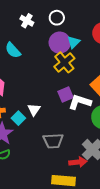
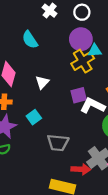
cyan triangle: (74, 42) -> (95, 51), moved, turned 32
white triangle: (34, 110) -> (42, 82), moved
cyan square: (18, 118) -> (34, 117), moved

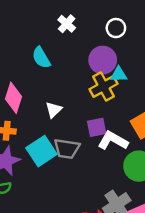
white circle: (82, 12) -> (116, 28), moved
cyan square: (34, 117) -> (41, 151), size x1.6
gray trapezoid: (58, 143) -> (67, 149), moved

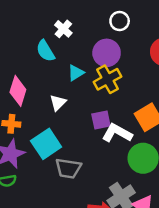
white cross: (67, 24) -> (63, 29), moved
cyan triangle: (119, 75) -> (76, 73), moved, turned -30
gray trapezoid: (67, 149) -> (68, 168), moved

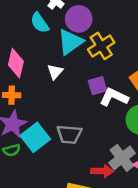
purple circle: (107, 53) -> (79, 19), moved
cyan triangle: (76, 73) -> (70, 42), size x1.6
cyan square: (46, 144) -> (35, 137), moved

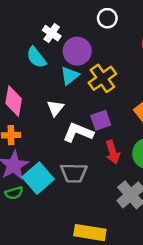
cyan triangle: (70, 42) -> (70, 76), size x0.7
white L-shape: (114, 97) -> (78, 132), moved
red arrow: (102, 171) -> (113, 152), moved, turned 75

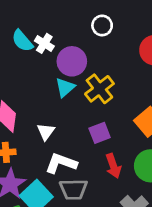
cyan semicircle: (36, 57) -> (22, 41), moved
white triangle: (55, 108) -> (46, 132), moved
white L-shape: (78, 132) -> (61, 163), moved

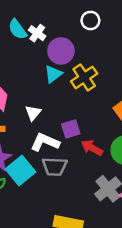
purple square: (100, 133) -> (71, 129), moved
red arrow: (113, 166) -> (92, 148), turned 135

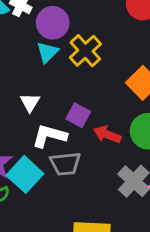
purple square: (71, 129) -> (78, 115), turned -36

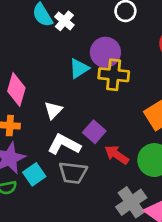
purple circle: (53, 23) -> (105, 52), moved
yellow cross: (85, 51) -> (114, 75), turned 36
cyan square: (25, 174) -> (34, 174), size x0.7

